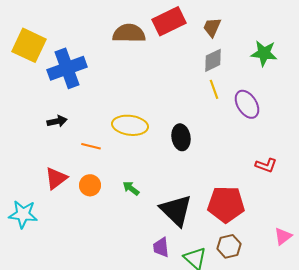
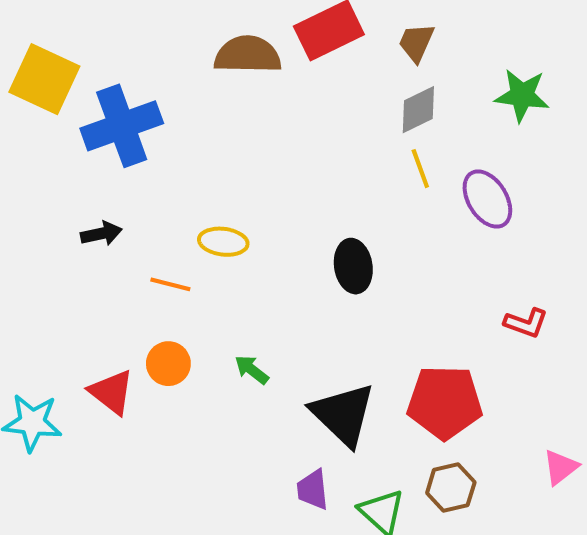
yellow ellipse: (130, 125) -> (223, 242), moved, size x0.7
red triangle: (56, 178) -> (112, 392), moved, turned -45

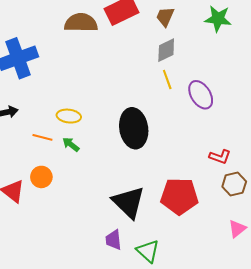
green star: (522, 95) -> (218, 19), moved
black ellipse: (353, 266) -> (134, 128), size x1.5
green arrow: (252, 370) -> (71, 144), moved
brown hexagon: (451, 488) -> (234, 184), moved

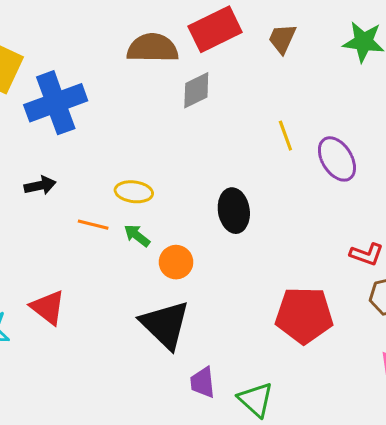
gray diamond: (166, 50) -> (196, 90), moved
black ellipse: (134, 128) -> (234, 211), size x0.7
orange circle: (41, 177) -> (176, 262), moved
black triangle: (129, 202) -> (165, 325), moved

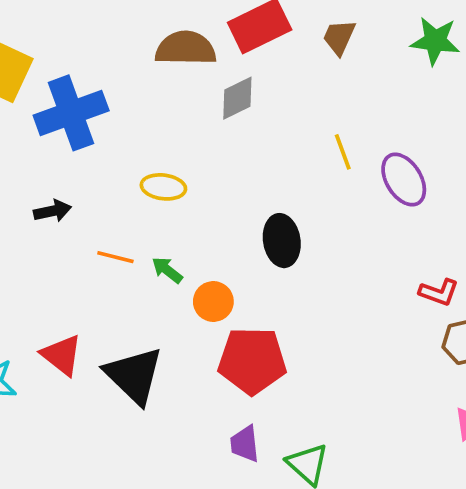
yellow ellipse: (134, 192) -> (163, 187), moved
red pentagon: (304, 315) -> (252, 361), moved
black triangle: (165, 325) -> (134, 375), moved

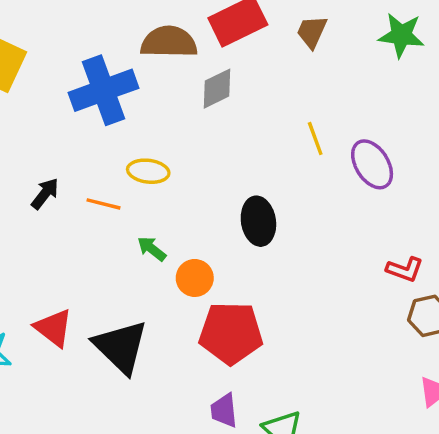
blue cross: (71, 113) -> (103, 90), moved
black arrow: (53, 211) -> (45, 194), turned -40
orange line: (115, 257) -> (103, 204), moved

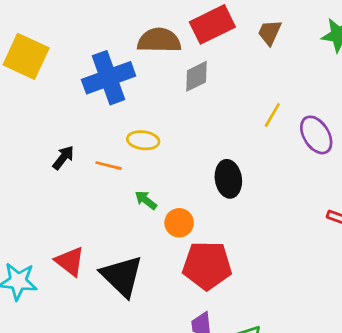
yellow line: (315, 139) -> (272, 115), turned 50

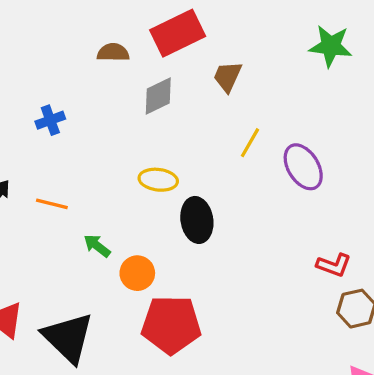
brown trapezoid: (270, 32) -> (227, 77), moved
brown semicircle: (159, 40) -> (113, 52), size x0.6
blue cross: (109, 78) -> (50, 120), moved, size x0.5
yellow ellipse: (143, 140) -> (158, 180), moved

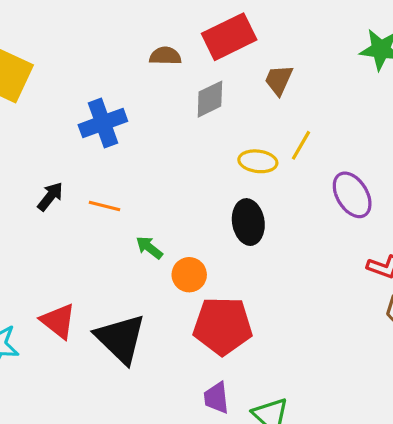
blue cross: (50, 120) -> (103, 123), size x1.6
purple ellipse: (303, 167) -> (352, 195), moved
yellow ellipse: (158, 180) -> (258, 161), moved

